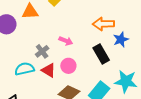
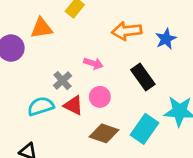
orange arrow: (103, 24) -> (127, 31), moved
blue star: (121, 39) -> (166, 39), moved

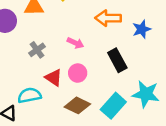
gray cross: (62, 81) -> (37, 50), moved
cyan semicircle: (41, 106) -> (29, 95), moved

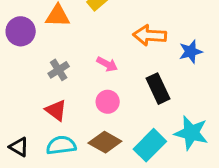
red triangle: (54, 78) -> (56, 110), moved
cyan semicircle: (29, 95) -> (61, 145), moved

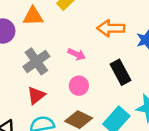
gray cross: (59, 70) -> (36, 61), size x1.5
red triangle: (56, 110) -> (36, 95), turned 48

